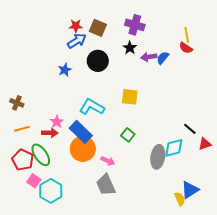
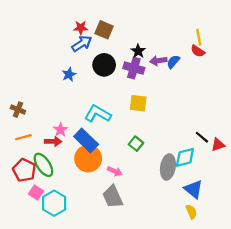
purple cross: (135, 25) -> (134, 68), moved
red triangle: (205, 144) -> (218, 145), moved
blue triangle: (190, 190) -> (193, 189), moved, turned -48

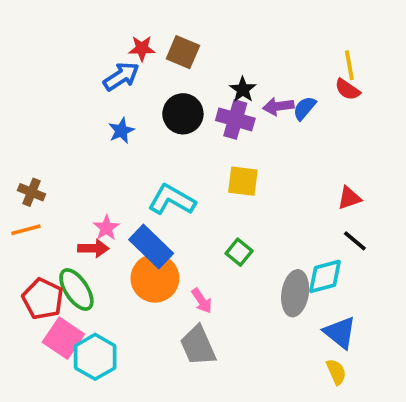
blue arrow: (82, 44) -> (121, 76), moved
orange line: (23, 137) -> (26, 230), moved
red triangle: (218, 145) -> (349, 198), moved
pink arrow: (115, 171) -> (202, 301), turned 32
pink square: (36, 193) -> (63, 338), size x1.5

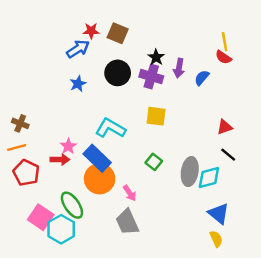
purple arrow: (278, 106) -> (179, 68), turned -72
blue semicircle: (304, 108) -> (202, 78), moved
green ellipse: (76, 290) -> (72, 205), moved
gray ellipse: (295, 293) -> (190, 171), moved
red pentagon: (43, 299) -> (26, 173), moved

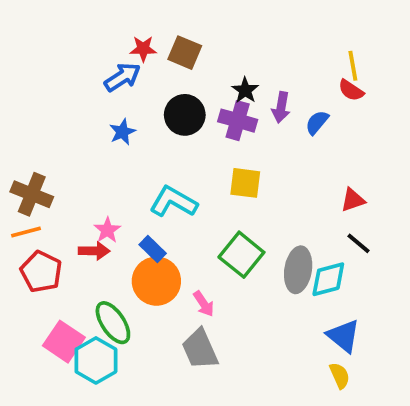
brown cross: (20, 123) -> (32, 194), size x1.5
blue rectangle: (97, 158) -> (153, 249), size x0.6
green square: (154, 162) -> (241, 255), size x1.6

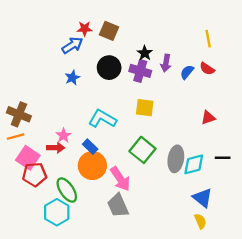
red semicircle: (351, 90) -> (207, 69), moved
black line: (359, 243) -> (223, 158), moved, turned -40
red pentagon: (41, 272) -> (34, 174), moved, turned -30
pink arrow: (204, 304) -> (120, 179), size x1.6
pink square: (64, 342) -> (28, 158), moved

